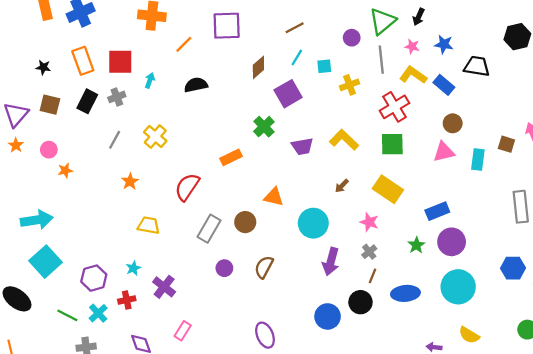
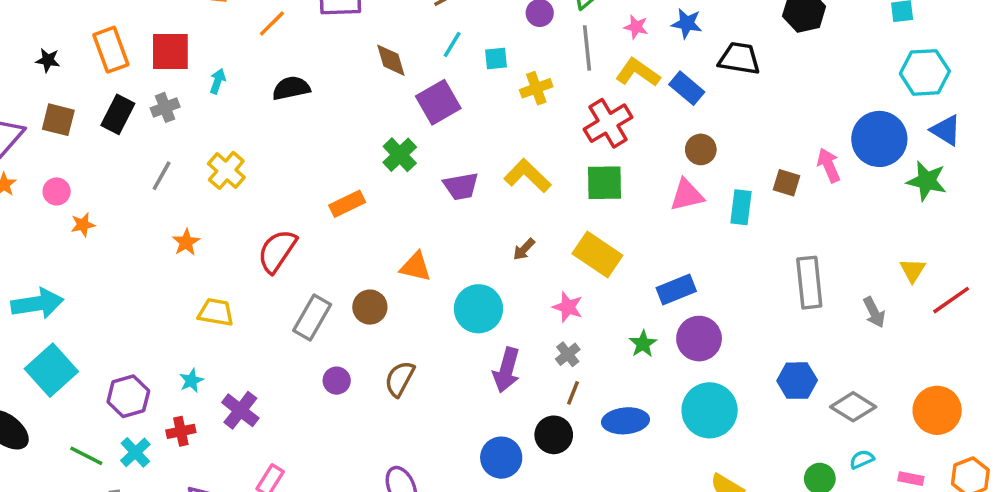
brown diamond: (258, 67) -> (391, 60), turned -65

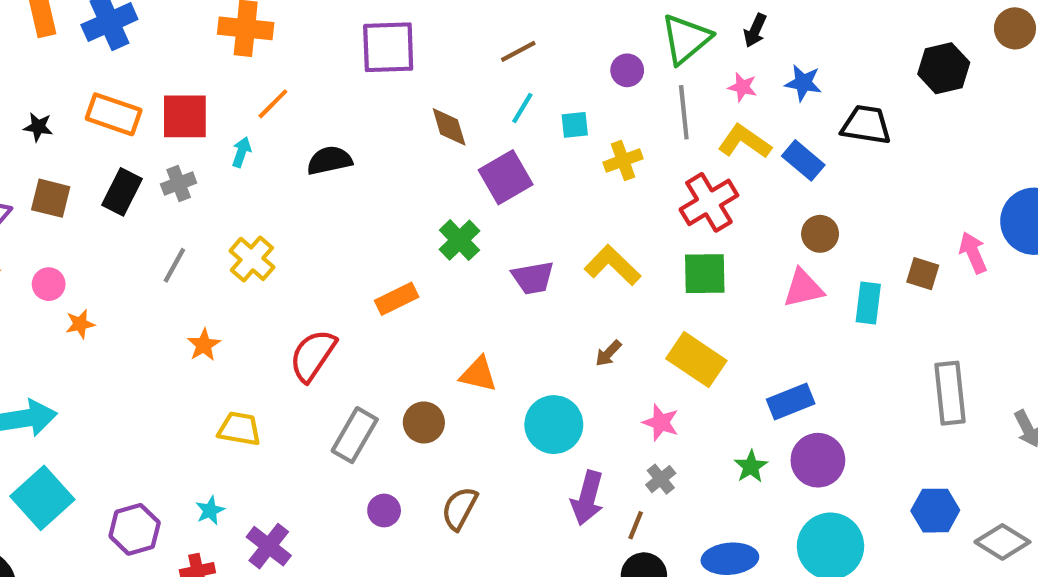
orange line: (272, 23) -> (273, 104), moved
orange rectangle: (111, 50) -> (114, 114), turned -51
brown line: (573, 393) -> (636, 525), moved

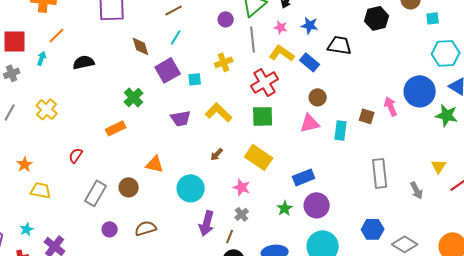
cyan square: (575, 125) -> (195, 79), moved
green cross: (459, 240) -> (134, 97), moved
orange star: (204, 345) -> (25, 164), moved
red semicircle: (313, 355) -> (76, 155), size x0.6
brown semicircle: (459, 508) -> (146, 228), turned 45

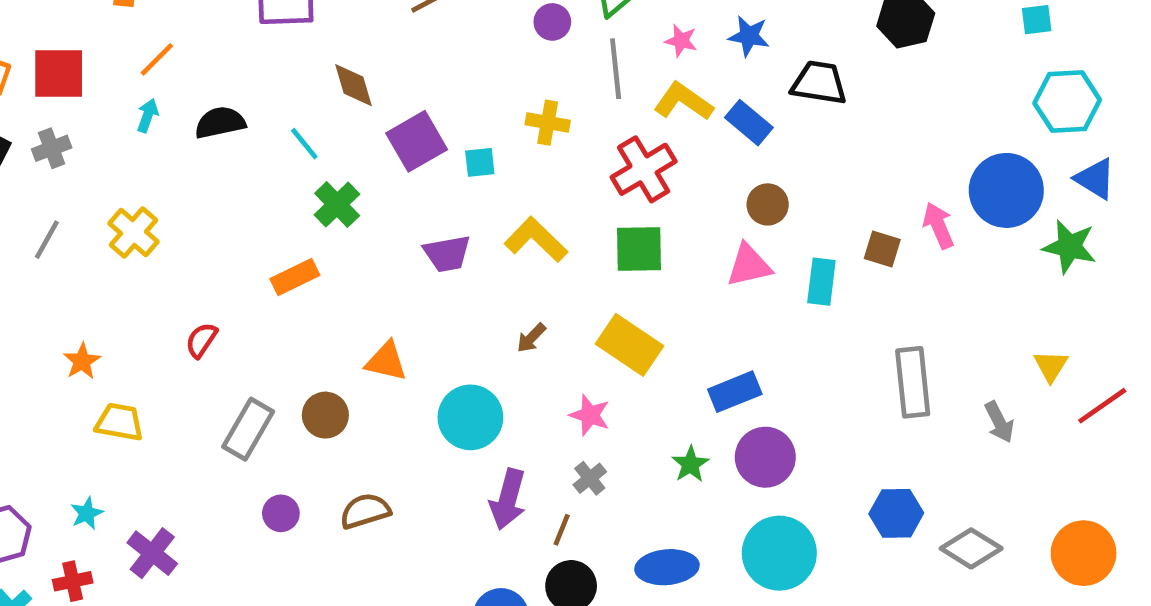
cyan line: (176, 37) -> (304, 144), moved, turned -70
cyan arrow: (42, 58) -> (148, 116), moved
yellow cross: (224, 62) -> (548, 123), turned 30

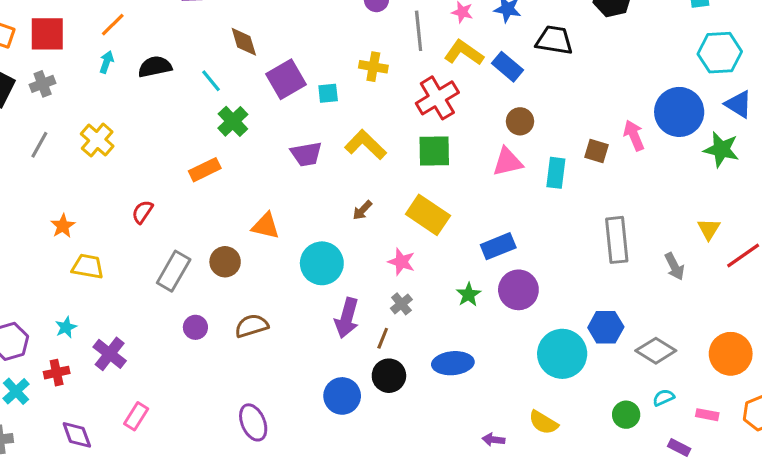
cyan circle: (779, 553) -> (562, 354), moved

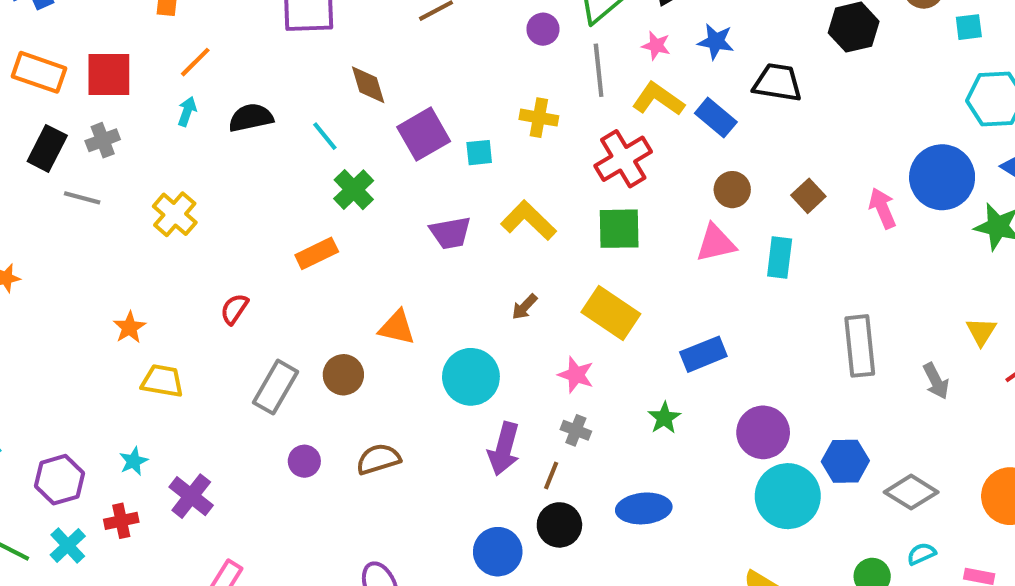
gray line: (39, 145) -> (82, 198), moved, turned 76
brown square: (596, 151) -> (808, 196), moved, turned 30
purple circle: (518, 290) -> (763, 432), moved
gray cross: (401, 304) -> (576, 430), turned -30

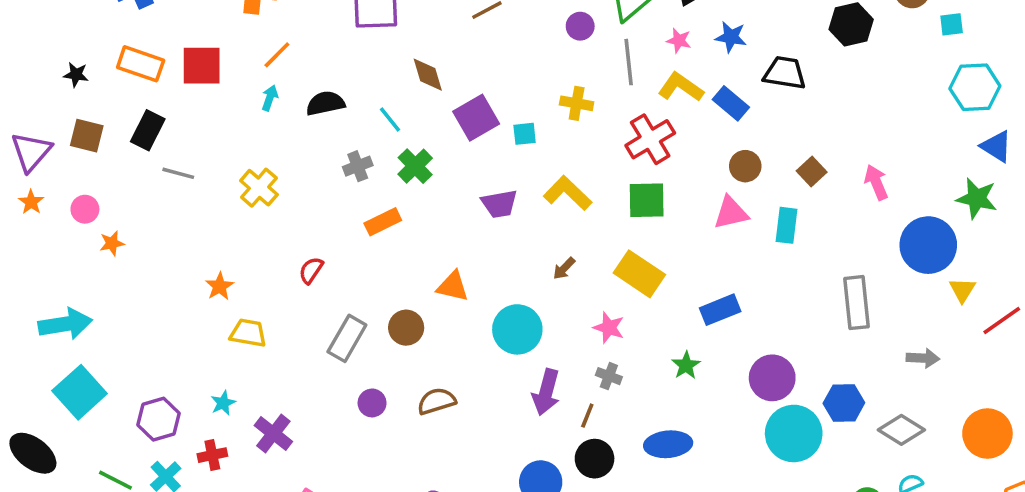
gray cross: (103, 140) -> (358, 166), moved
blue circle: (942, 177) -> (928, 245), moved
gray arrow: (936, 381) -> (923, 358), moved, turned -60

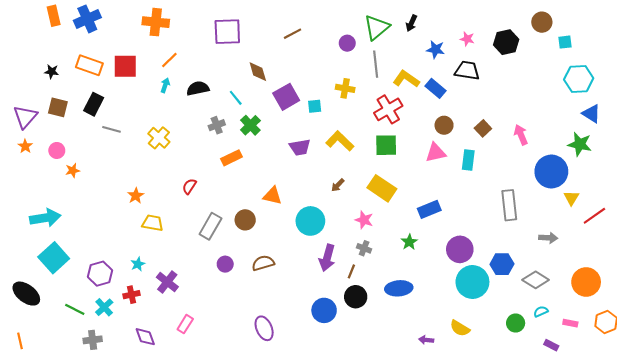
pink star: (679, 41) -> (467, 39), moved

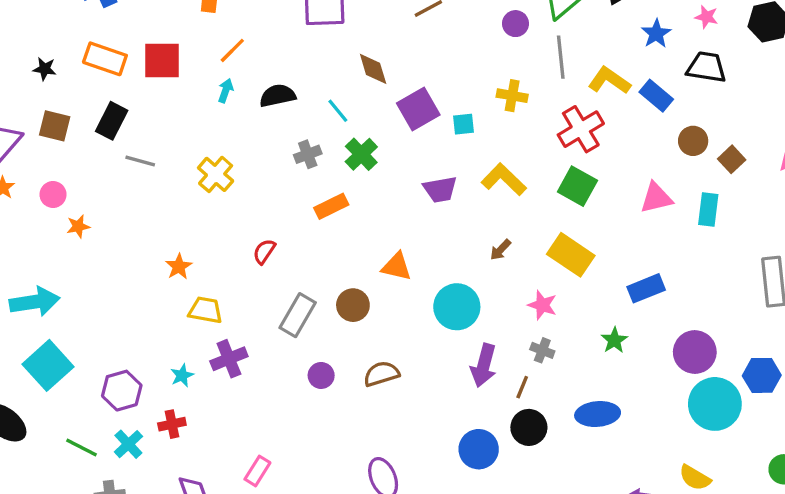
blue star: (436, 49) -> (656, 34), turned 30
brown circle: (444, 125) -> (693, 141), moved
green square: (386, 145) -> (577, 186), turned 30
purple cross: (167, 282) -> (229, 359), moved, turned 30

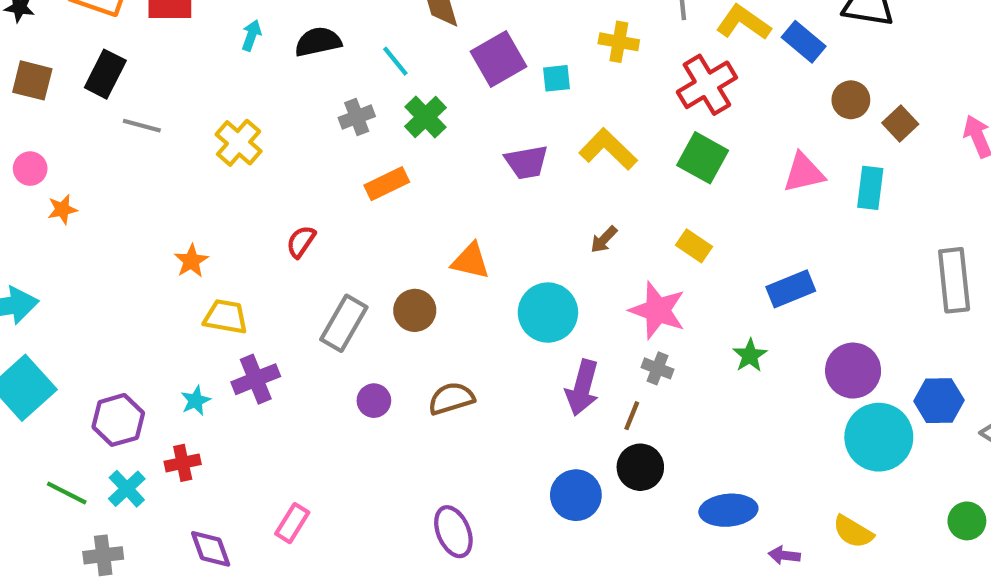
yellow rectangle: (571, 255) -> (694, 246), size x0.6
pink star: (542, 305) -> (658, 310), size x1.5
blue ellipse: (598, 414) -> (728, 510), moved

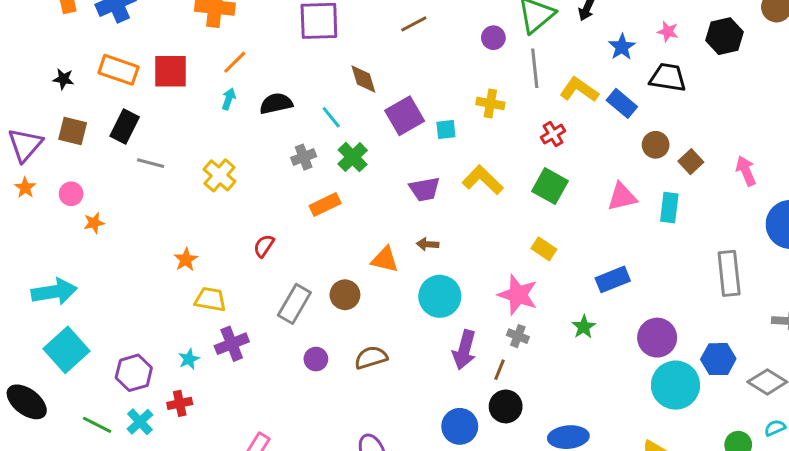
red cross: (707, 85) -> (553, 134), size x0.6
brown arrow: (604, 239) -> (428, 244), moved, turned 50

